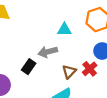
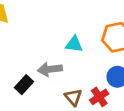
brown triangle: (69, 72) -> (73, 97), turned -32

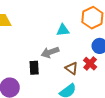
black rectangle: (24, 85) -> (34, 68), turned -32

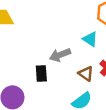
cyan triangle: (63, 30) -> (90, 39), moved, turned 40

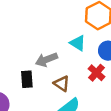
brown triangle: (86, 74) -> (62, 84), moved

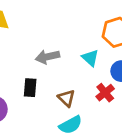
gray arrow: (46, 60) -> (47, 57), moved

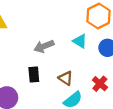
red cross: (105, 93) -> (100, 84), moved

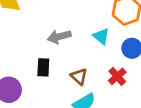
red cross: (100, 84) -> (117, 76), moved

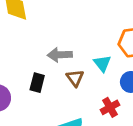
brown triangle: (79, 77) -> (75, 78), moved

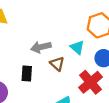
red cross: (110, 107) -> (91, 82), size x1.5

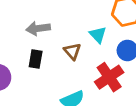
gray arrow: (41, 47) -> (38, 28), moved

